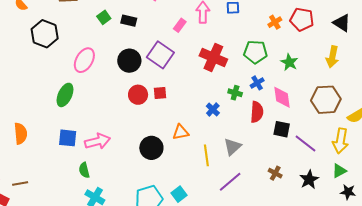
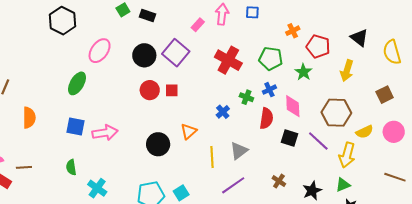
red pentagon: (302, 19) -> (318, 46), moved
orange triangle: (181, 132) -> (189, 131), turned -36
purple line: (306, 143) -> (318, 141), moved
green semicircle: (84, 170) -> (71, 167), moved

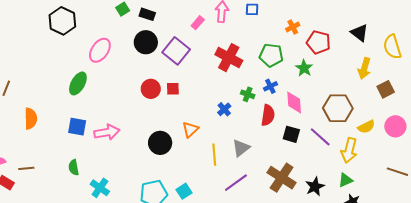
black circle: (144, 55) -> (146, 42), moved
yellow arrow: (347, 71) -> (364, 68), moved
brown cross: (279, 181) -> (282, 178), size x2.0

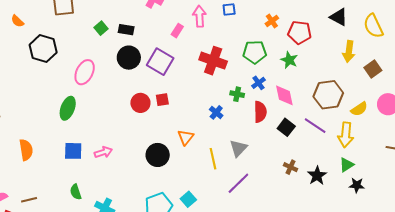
pink arrow: (107, 132) -> (103, 152), size x0.7
black square: (291, 134) -> (286, 127), turned 30
brown cross: (282, 178) -> (291, 167), moved, size x0.5

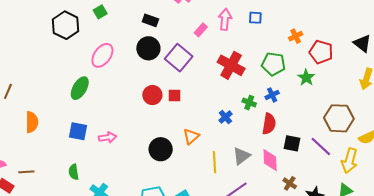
green square: (101, 28) -> (100, 12), moved
pink diamond: (284, 95) -> (270, 160), moved
black square: (286, 127) -> (292, 143), turned -36

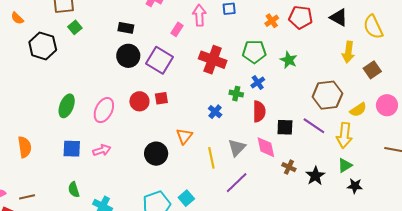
red pentagon: (321, 52) -> (301, 17), moved
pink ellipse: (102, 55) -> (104, 110), moved

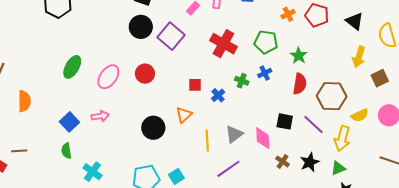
red square: (161, 98) -> (195, 85), moved
red semicircle: (259, 111) -> (300, 84), moved
blue square: (72, 149) -> (69, 122), moved, turned 36
black star: (315, 176) -> (310, 162), moved

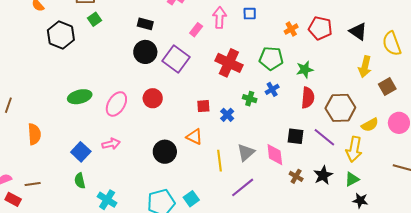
green star: (299, 56) -> (305, 70), turned 30
green ellipse: (72, 67) -> (80, 97), turned 50
orange triangle: (184, 115) -> (194, 137), turned -48

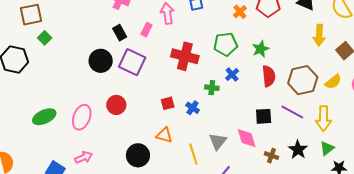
black rectangle: (145, 24) -> (120, 33), moved, turned 56
yellow semicircle: (370, 125) -> (333, 82), moved

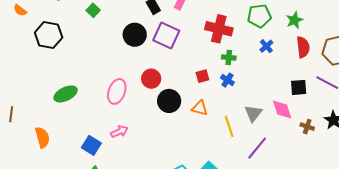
green square: (45, 38) -> (93, 10), moved
green cross: (212, 88) -> (229, 58), moved
green ellipse: (44, 117) -> (66, 94), moved
black circle: (138, 155) -> (169, 101), moved

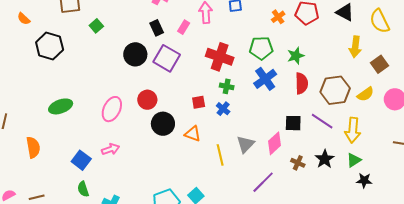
blue cross: (266, 46) -> (265, 79), size x1.6
pink diamond: (282, 109) -> (274, 143), turned 60
purple line: (257, 148) -> (263, 182), moved

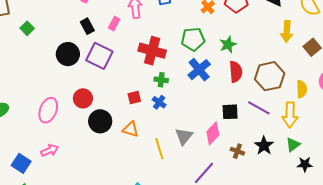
yellow semicircle: (365, 94) -> (302, 89), moved, turned -54

